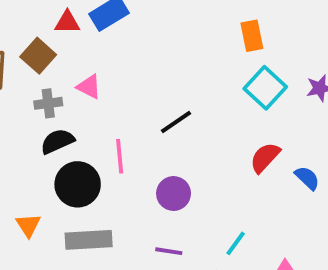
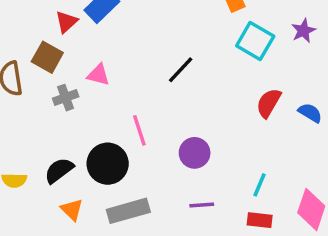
red triangle: (67, 22) -> (67, 22), turned -30
black line: (176, 122) -> (181, 70), moved
black semicircle: (57, 141) -> (59, 170), moved

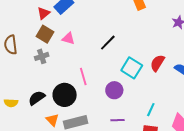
cyan square: (255, 41) -> (132, 68), moved
brown square: (47, 57) -> (45, 34), moved
pink triangle: (98, 75) -> (68, 38), moved
orange triangle: (72, 210) -> (52, 120), moved

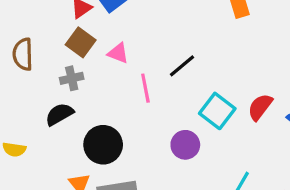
pink line: (83, 76) -> (145, 88), moved
black semicircle: (37, 98) -> (59, 114), moved

